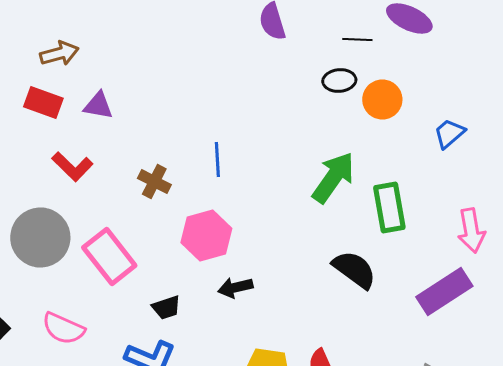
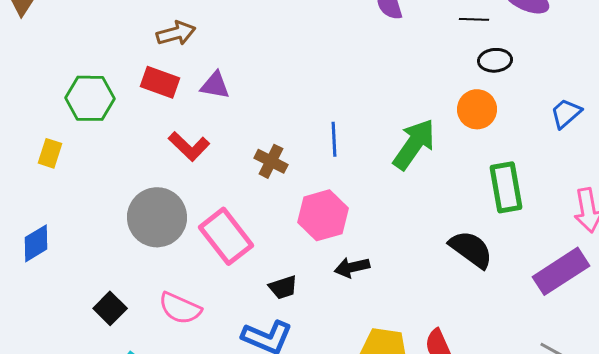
black ellipse: (339, 80) -> (495, 60), moved
orange circle: (382, 100) -> (477, 109), moved
green arrow: (333, 178) -> (414, 144), moved

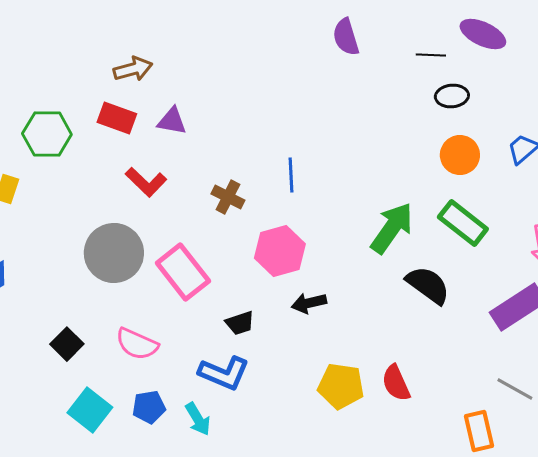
orange circle: (477, 109) -> (460, 155), moved
green arrow: (414, 144) -> (392, 228), moved
green rectangle: (506, 187) -> (463, 223), turned -42

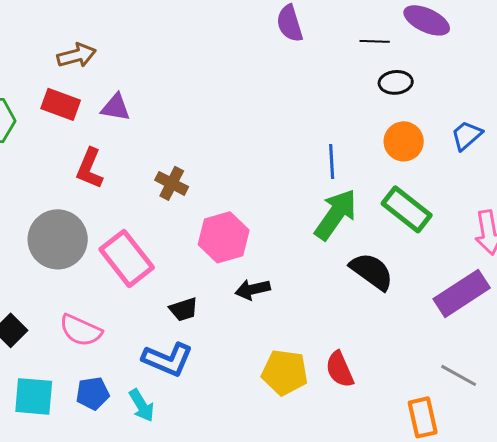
blue line: (291, 175) -> (332, 161), moved
red L-shape: (146, 182) -> (90, 168), turned 69
cyan square: (90, 410) -> (34, 396), turned -33

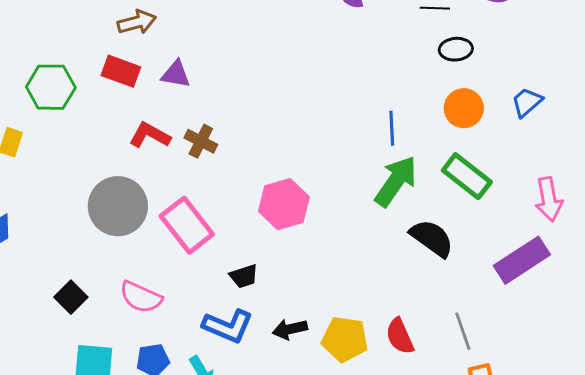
red L-shape: (90, 168) -> (150, 135), turned 96
brown cross: (172, 183) -> (201, 141), moved
black arrow: (253, 289) -> (290, 329), moved
gray line: (459, 375) -> (463, 331), moved, turned 42

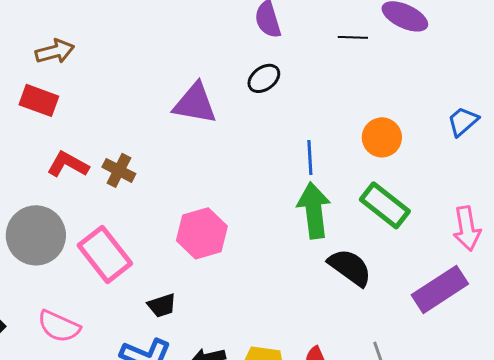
black ellipse: (456, 49) -> (264, 78), moved, turned -32
purple triangle: (176, 74) -> (195, 103), moved, size x1.5
blue trapezoid: (527, 102) -> (463, 121), moved
green arrow: (396, 181) -> (314, 210), turned -42

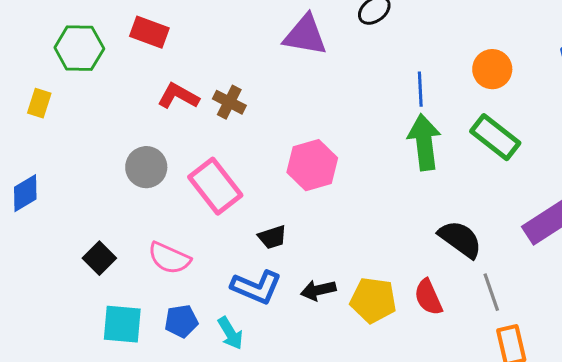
gray circle: (36, 235) -> (146, 167), size x0.7
black semicircle: (350, 267) -> (460, 239), moved

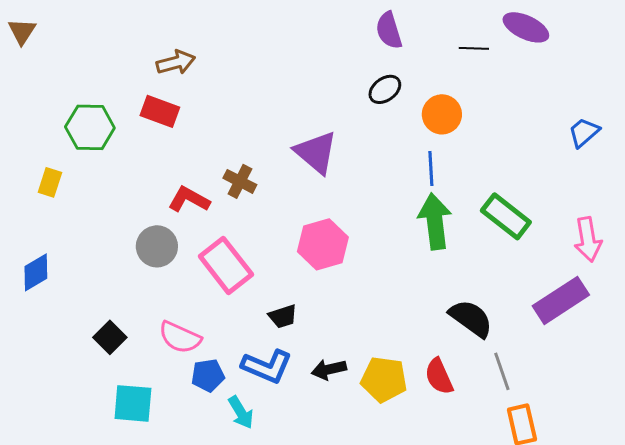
purple triangle: (305, 35) -> (316, 152), moved, turned 30
orange circle: (492, 69) -> (442, 114), moved
red L-shape: (178, 96) -> (189, 199), moved
blue pentagon: (181, 321) -> (208, 375), moved

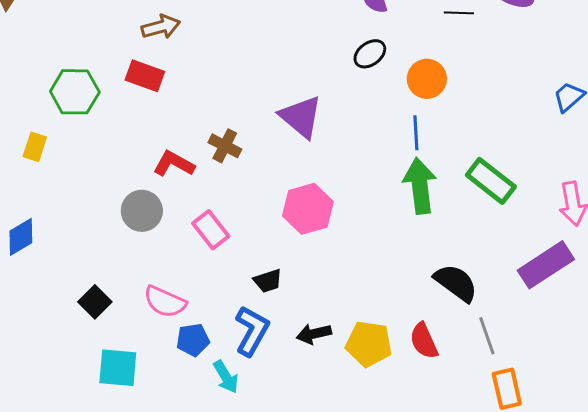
pink rectangle: (226, 265) -> (211, 230), size x0.7
blue L-shape: (267, 366) -> (252, 331), turned -84

